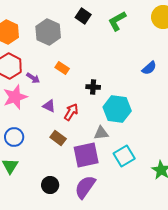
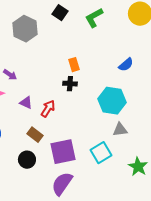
orange rectangle: (62, 68) -> (74, 65), moved, turned 40
cyan hexagon: (117, 109) -> (112, 101), moved
gray triangle: (101, 133) -> (120, 130), moved
black circle: (50, 185) -> (27, 160), moved

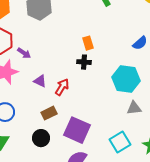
brown rectangle: (35, 135) -> (49, 113), turned -63
purple square: (63, 152) -> (77, 130), turned 36
cyan square: (101, 153) -> (120, 142), moved

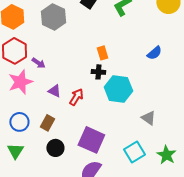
cyan hexagon: (126, 79) -> (118, 89), moved
gray triangle: (134, 108) -> (148, 118), turned 42
brown rectangle: (49, 113) -> (47, 123), moved, turned -35

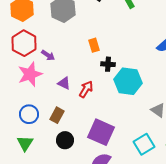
orange rectangle: (102, 53) -> (94, 45), moved

